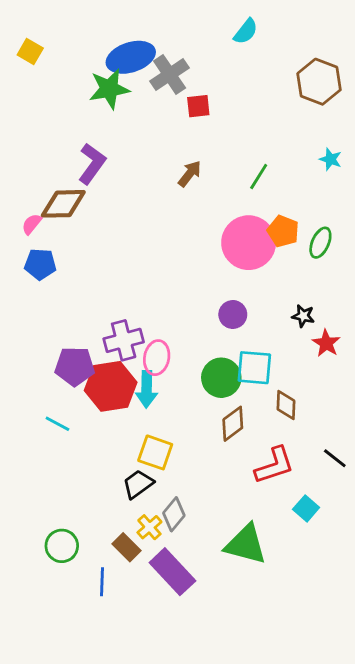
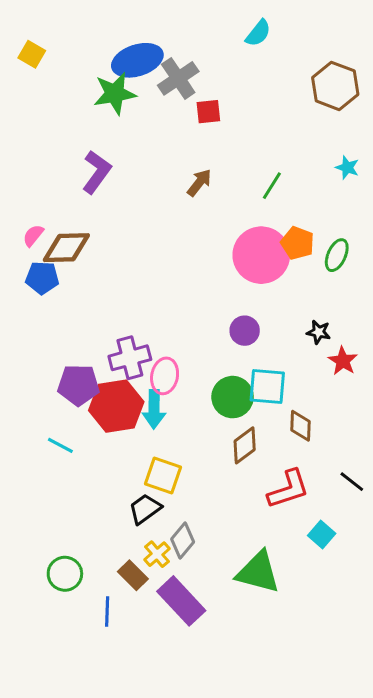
brown diamond: (63, 204) -> (66, 248), moved

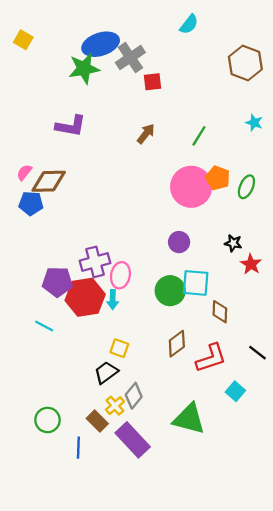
purple L-shape: (97, 172) -> (71, 126), turned 64
cyan arrow: (154, 409) -> (113, 300), size x0.7
brown diamond: (245, 445) -> (177, 344), moved
yellow square: (163, 476) -> (119, 348), size x0.7

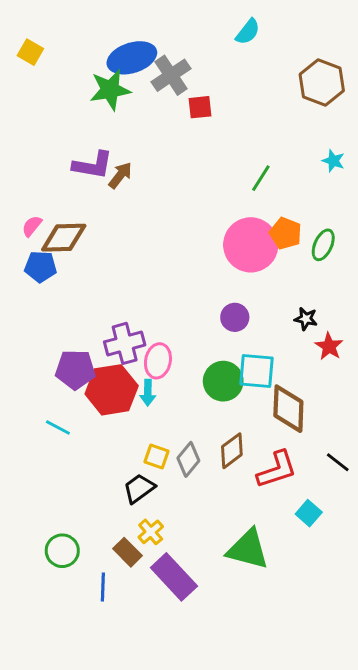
brown arrow: (146, 134) -> (120, 175), moved
brown diamond: (220, 312) -> (288, 409), size x1.6
gray diamond: (134, 396) -> (188, 459), moved

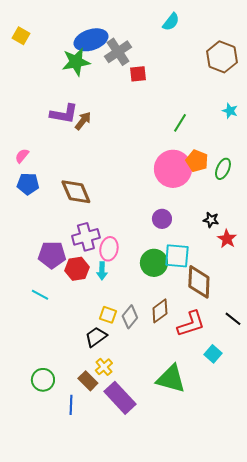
brown diamond: (64, 238) -> (76, 192), moved, turned 68
red hexagon: (112, 390) -> (77, 269), size x0.7

